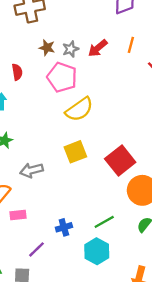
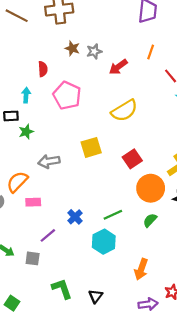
red arrow: (98, 48) -> (118, 67), moved
pink pentagon: (62, 77) -> (67, 95), moved
yellow semicircle: (79, 109) -> (124, 111), moved
red square: (120, 161) -> (132, 159), size x0.7
blue cross: (64, 227) -> (75, 217), turned -32

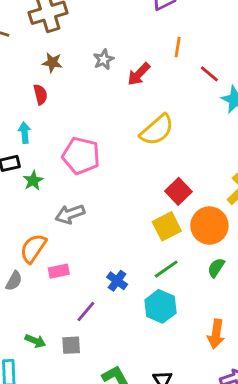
brown star: (72, 48) -> (52, 62), moved
pink pentagon: (67, 95) -> (81, 156), moved
yellow square: (91, 147) -> (167, 226), moved

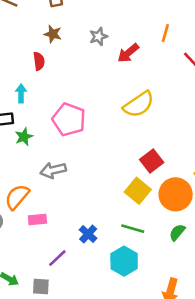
yellow square: (167, 226) -> (138, 191), turned -30
green line: (166, 269) -> (133, 229), turned 45

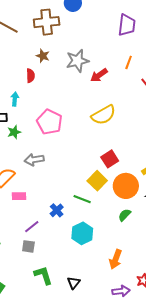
gray star: (98, 37) -> (77, 61), size x1.6
green line: (133, 229) -> (82, 199), moved
gray square: (41, 286) -> (28, 246), moved

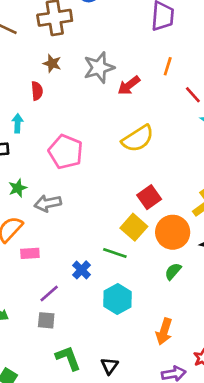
green star: (14, 132) -> (18, 188), moved

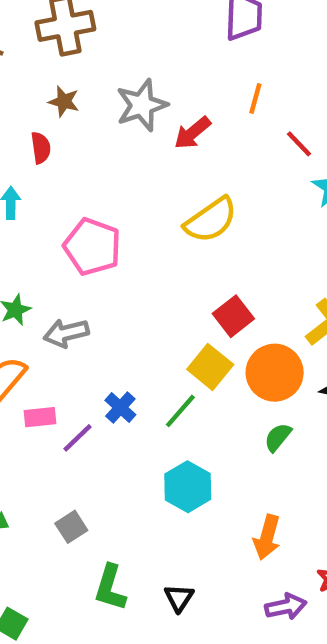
green line: (115, 253) -> (180, 411), turned -65
blue cross: (82, 270) -> (120, 408), moved
purple line: (49, 294) -> (77, 438), moved
gray square: (46, 320) -> (71, 527), turned -36
green L-shape: (68, 358) -> (110, 588), turned -140

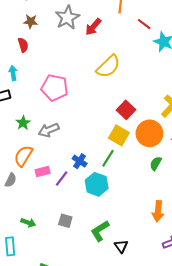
cyan hexagon: (188, 487) -> (97, 184), moved
gray square: (71, 527) -> (65, 221), turned -32
green L-shape: (110, 588) -> (100, 231), moved, turned 50

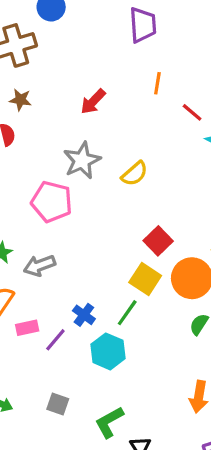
gray star: (67, 18) -> (82, 160), moved
red arrow: (93, 27) -> (93, 102), moved
yellow semicircle: (108, 66) -> (135, 174), size x0.7

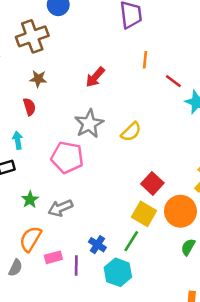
purple line: (55, 340) -> (76, 266), turned -36

